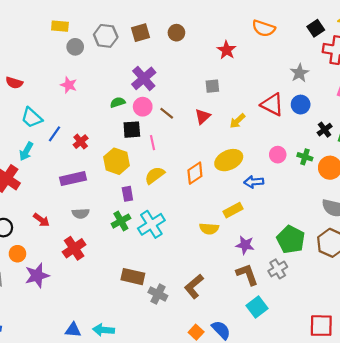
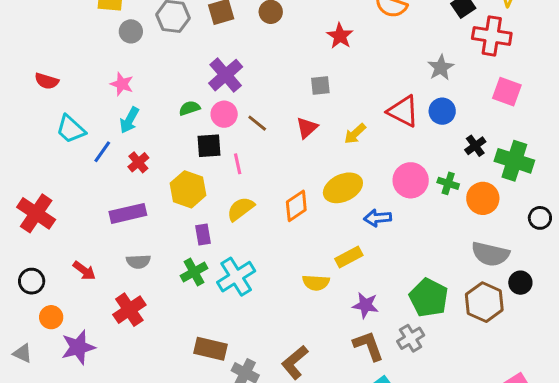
cyan arrow: (26, 151) -> (129, 120), moved
pink circle: (278, 155) -> (411, 180), size x1.5

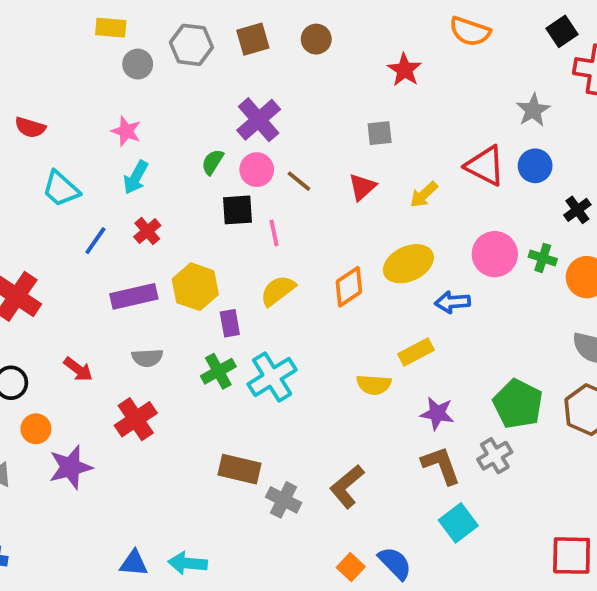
green semicircle: (190, 108) -> (213, 162), turned -40
blue line: (102, 152) -> (95, 241), moved
yellow hexagon: (188, 189) -> (195, 287), moved

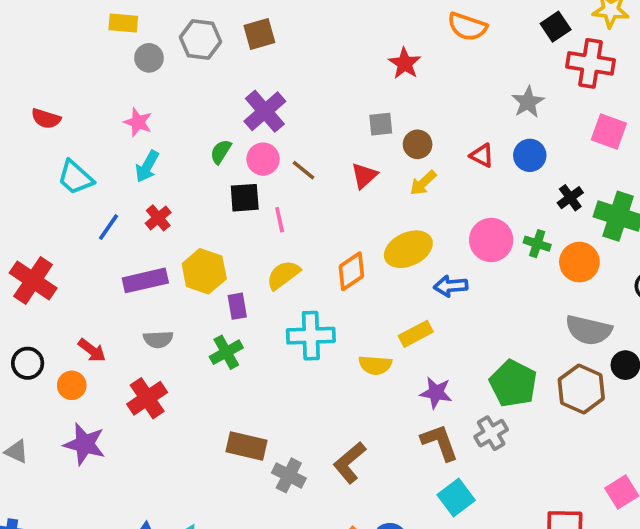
brown circle: (316, 39) -> (418, 144), moved
red triangle: (485, 166) -> (482, 155), size x0.6
cyan cross: (272, 377) -> (311, 336), moved, turned 30
orange circle: (36, 429) -> (72, 385), moved
purple star: (70, 467) -> (85, 444), turned 30

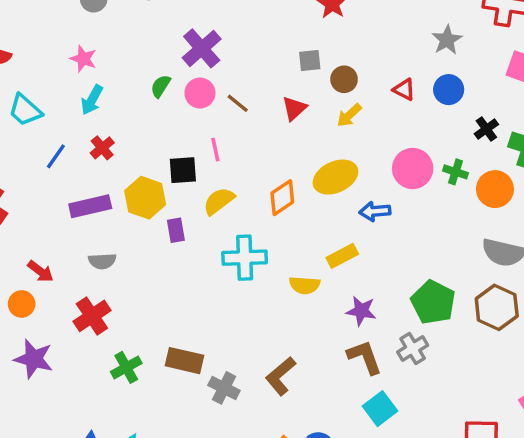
black square: (245, 198) -> (183, 170), moved
green cross: (226, 352) -> (126, 367), moved

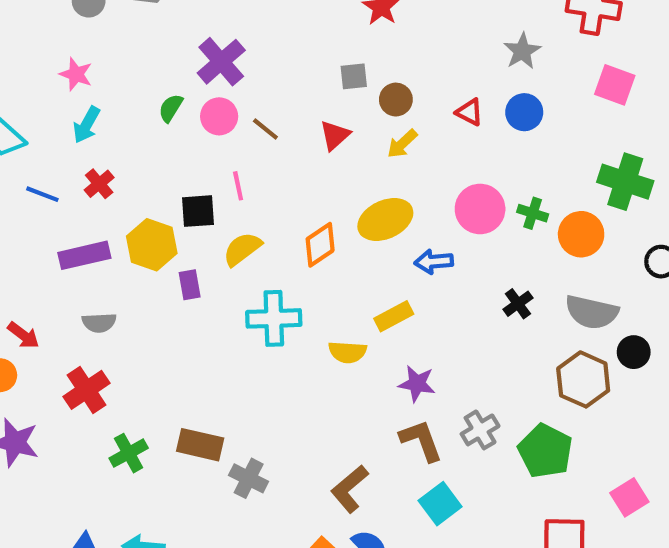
black cross: (486, 129) -> (518, 304), moved
blue line: (56, 156) -> (42, 194), turned 76
green pentagon: (433, 302) -> (545, 451), moved
brown L-shape: (281, 376) -> (350, 489), moved

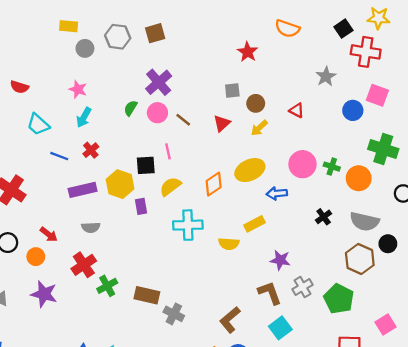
blue circle: (524, 112) -> (353, 110), moved
purple star: (417, 384) -> (280, 260), moved
green cross: (129, 453) -> (107, 286), moved

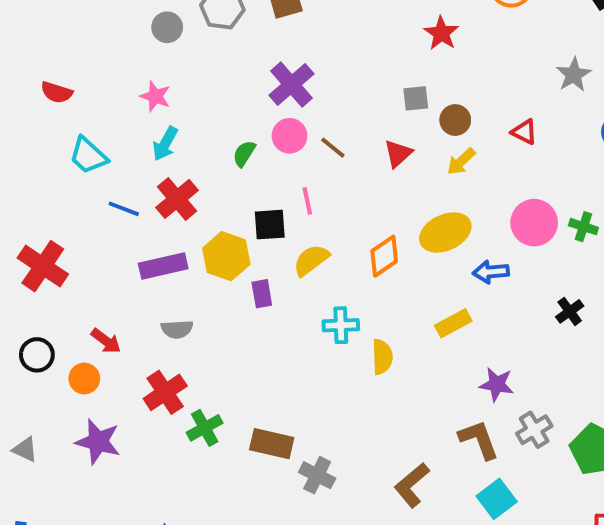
green semicircle: (131, 108) -> (244, 154), moved
red cross: (91, 150) -> (177, 199), size x1.5
cyan cross: (188, 225) -> (341, 325), size x0.7
yellow semicircle: (229, 244) -> (382, 357), moved, turned -96

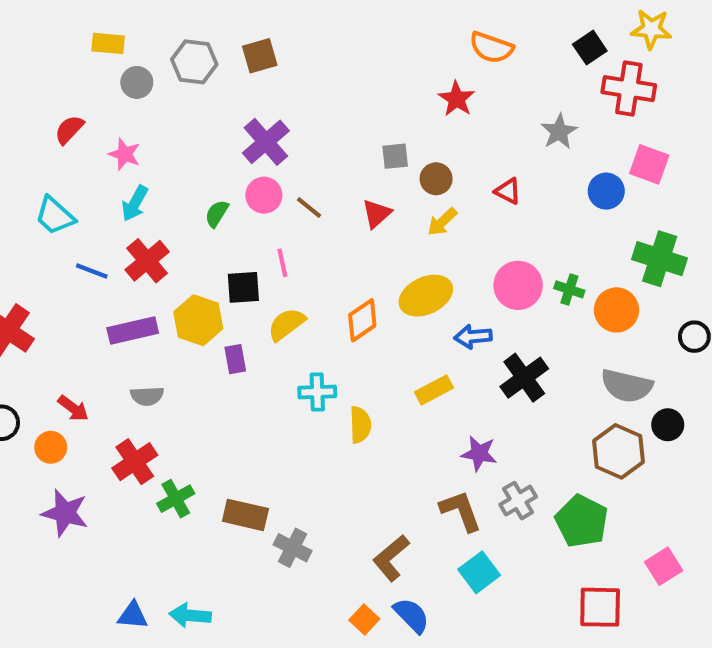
red star: (441, 33) -> (457, 99), moved
red semicircle: (57, 92) -> (69, 130), moved, turned 116
black cross: (570, 311) -> (524, 378), moved, size x1.6

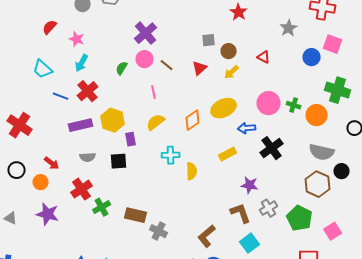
black square: (243, 287) -> (119, 161), moved
pink square: (664, 566) -> (333, 231), moved

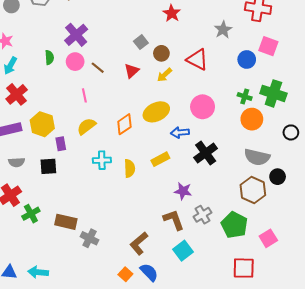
gray square: (209, 40) -> (141, 42), turned -32
red triangle: (264, 57) -> (197, 59), size x1.6
green semicircle: (122, 68) -> (49, 57), moved, turned 144
green cross: (294, 105) -> (245, 96), moved
yellow semicircle: (192, 171) -> (130, 168), moved

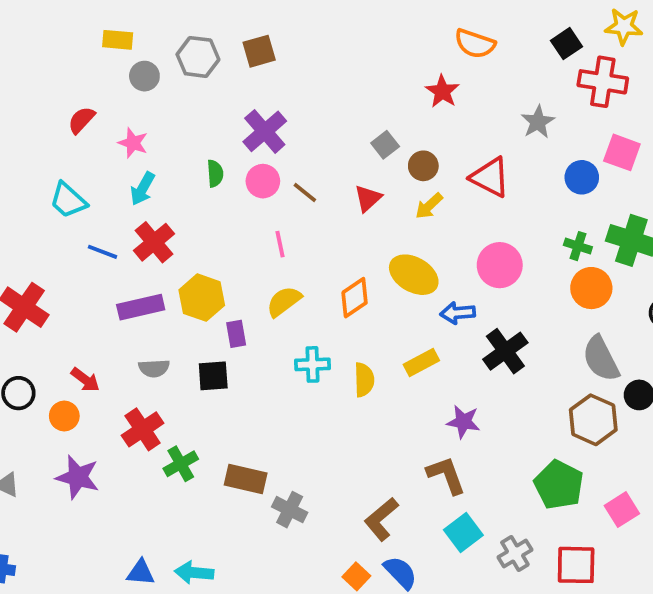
yellow ellipse: (156, 112) -> (414, 275), turned 55
gray semicircle: (257, 157) -> (601, 359), turned 50
gray cross: (203, 215) -> (515, 553), moved

